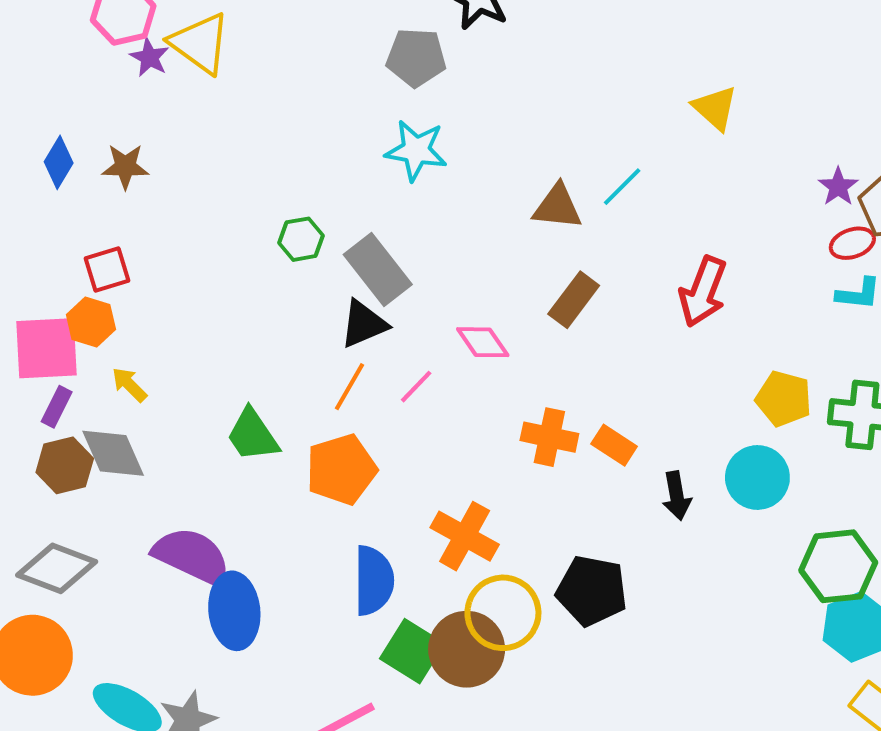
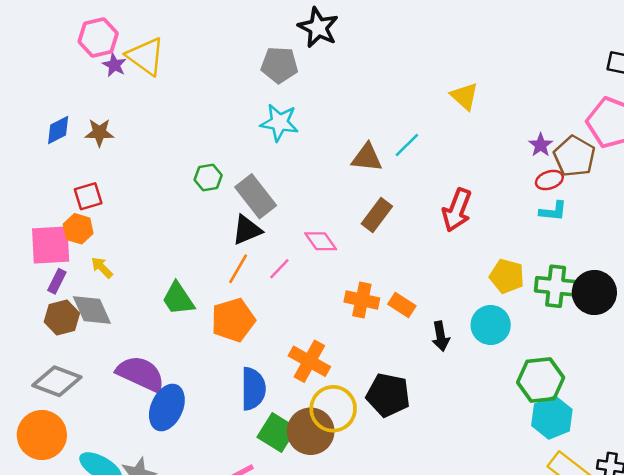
blue diamond: (59, 162) -> (58, 130), turned 32
blue ellipse: (234, 611) -> (167, 408), turned 30

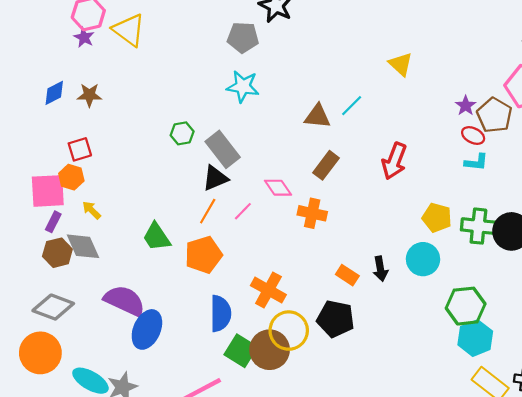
purple star: (114, 65) -> (84, 37), moved
red ellipse: (549, 180) -> (473, 136), turned 45
orange cross: (362, 300) -> (312, 213), moved
orange rectangle: (402, 305) -> (347, 275), moved

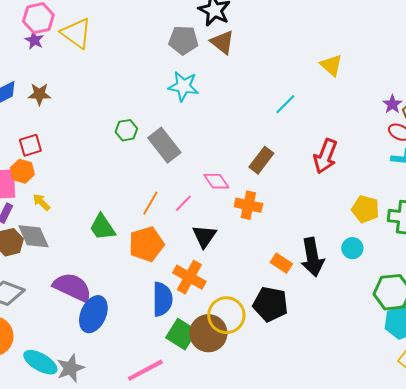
brown triangle: (317, 116) -> (222, 42), moved, turned 32
black triangle: (215, 178) -> (204, 236), moved, turned -32
cyan circle: (423, 259) -> (352, 248), size x0.7
black arrow: (380, 269) -> (312, 257), size x1.6
orange cross: (268, 290) -> (189, 277), moved

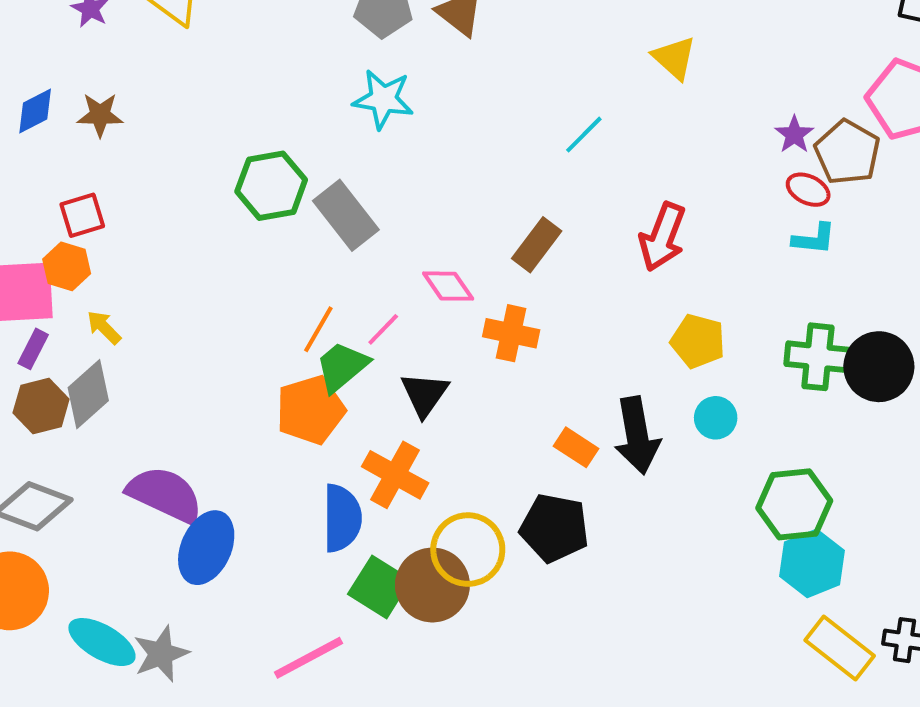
green hexagon: (126, 130) -> (271, 186), size x1.6
yellow pentagon: (365, 209) -> (698, 341), moved
green trapezoid: (102, 227) -> (342, 367), moved, turned 84
gray diamond: (33, 236) -> (88, 394), turned 72

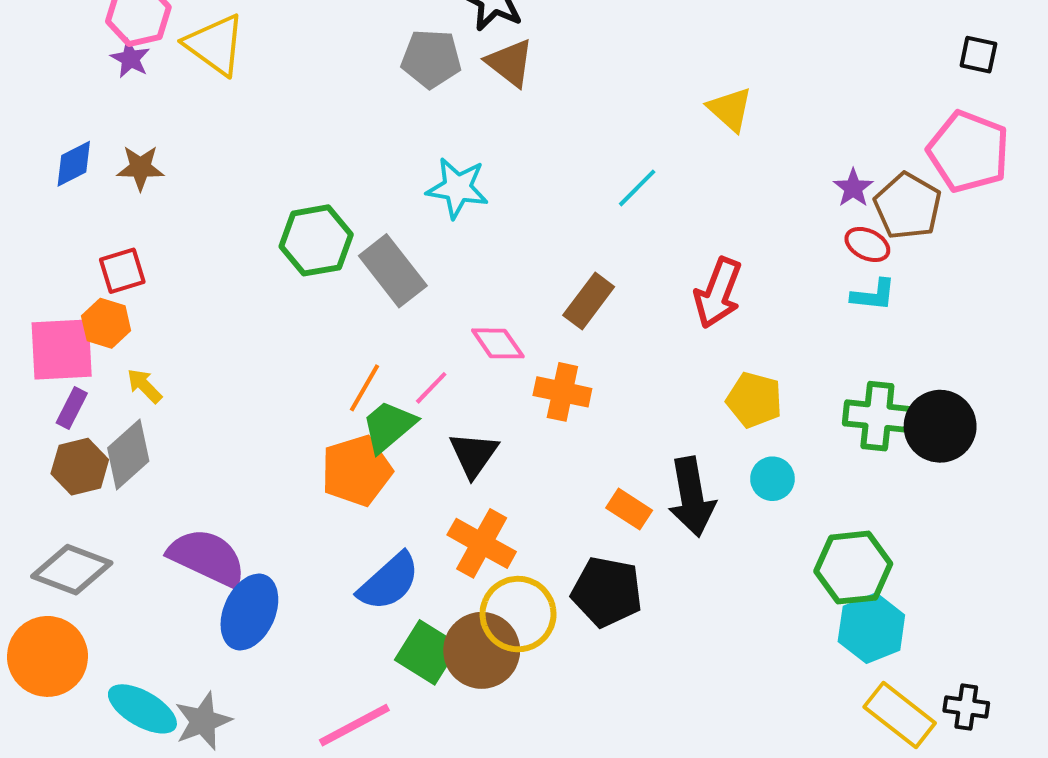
cyan star: (383, 99) -> (457, 188), moved
orange cross: (395, 475) -> (482, 543), moved
blue semicircle: (342, 518) -> (389, 582), turned 48

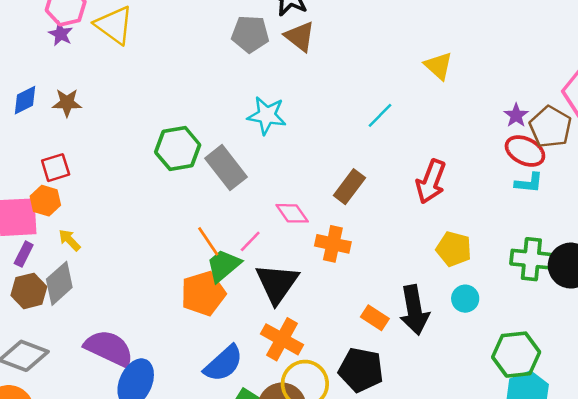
red ellipse: (867, 244) -> (525, 151), size x1.4
orange line: (365, 388) -> (208, 241), turned -64
black triangle: (474, 455) -> (277, 283), size x1.4

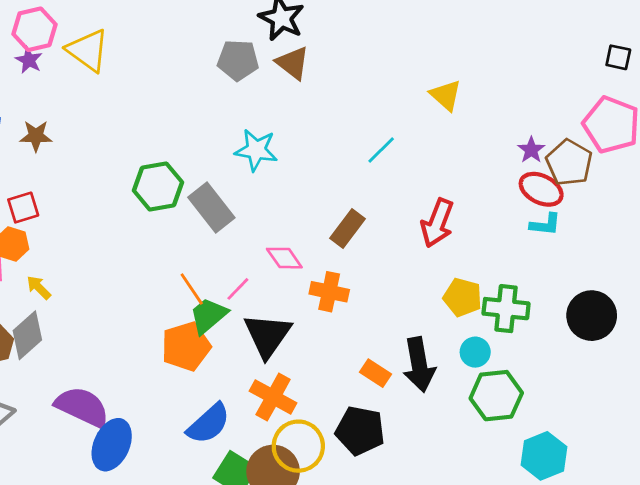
green cross: (531, 259) -> (506, 309), moved
green hexagon: (516, 355) -> (496, 396), moved

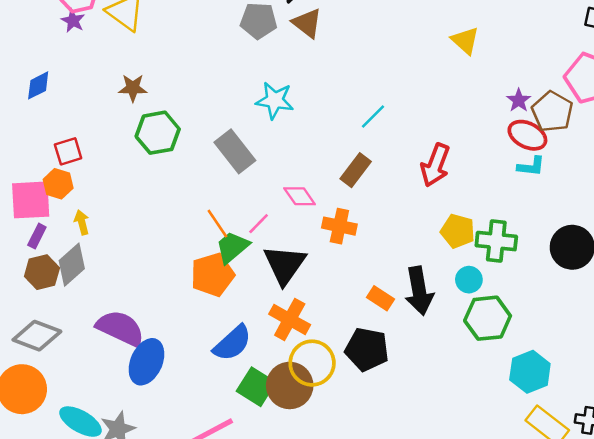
yellow triangle: (446, 95) -> (465, 41), moved
brown star: (36, 136) -> (133, 88), moved
cyan line: (381, 150) -> (373, 117), moved
green hexagon: (158, 186) -> (158, 133), moved
yellow arrow: (39, 288) -> (82, 222), turned 30

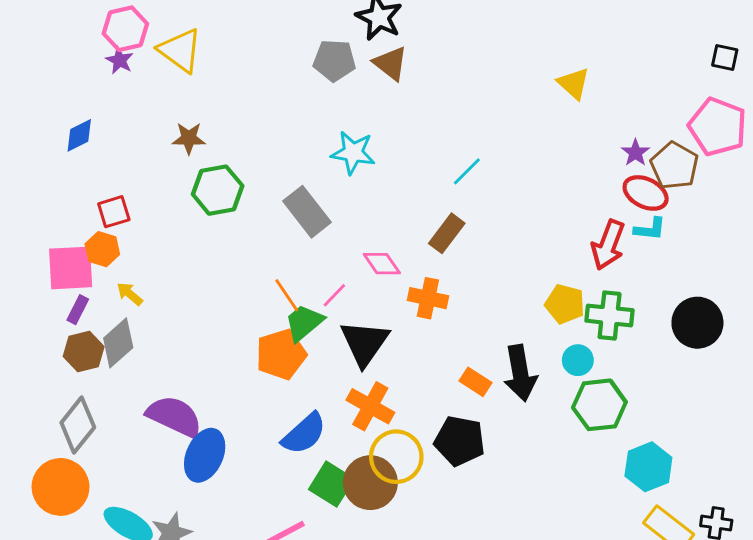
red arrow: (435, 165) -> (608, 245), moved
yellow arrow: (82, 222) -> (130, 294), turned -35
gray diamond: (37, 336) -> (78, 425), turned -72

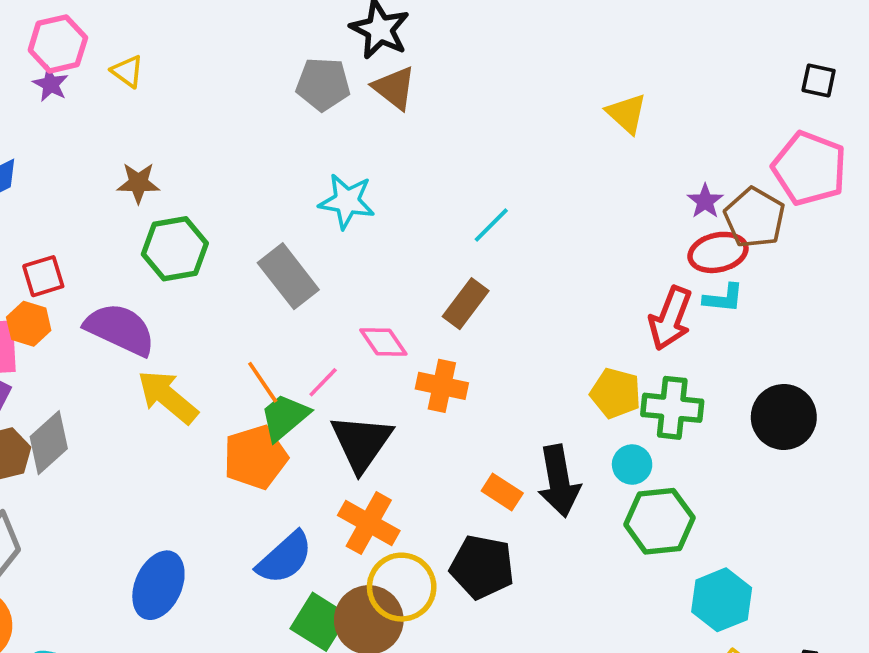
yellow triangle: (180, 50) -> (127, 71), size x0.6
red ellipse: (646, 193) -> (718, 252), turned -39
yellow arrow: (130, 294) -> (168, 397), moved, size x1.8
purple semicircle: (174, 416) -> (120, 329), moved

